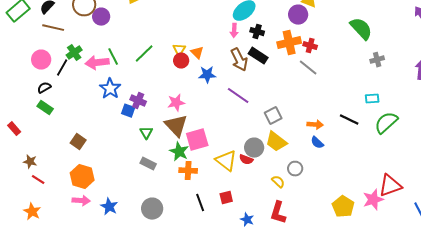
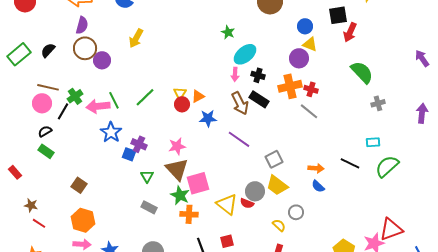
brown line: (53, 28) -> (48, 87), moved
orange triangle: (197, 53) -> (198, 96), turned 48

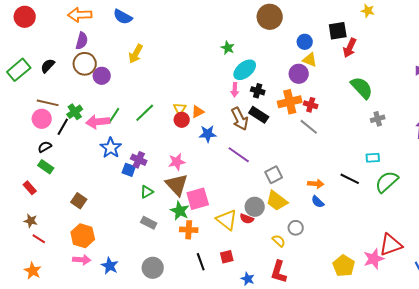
green line: (114, 100) -> (114, 116), turned 60
red rectangle: (15, 172) -> (30, 188), moved
green triangle: (147, 176) -> (147, 192), turned 32

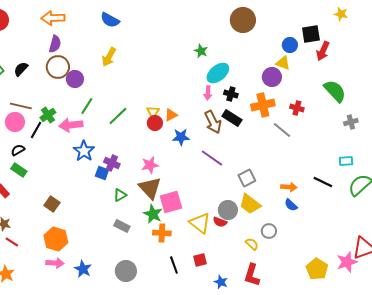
blue semicircle: (123, 17) -> (110, 20), moved
blue circle: (305, 42) -> (290, 45), moved
red cross: (311, 105) -> (297, 108), moved
green line: (114, 116) -> (87, 106), moved

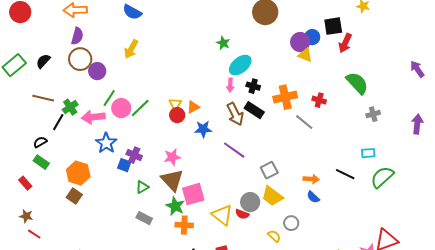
purple circle: (272, 77) -> (300, 42), moved
pink circle: (15, 122) -> (121, 108), moved
orange hexagon: (56, 239) -> (78, 173), moved

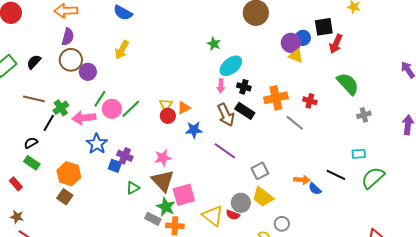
blue semicircle: (313, 197) -> (315, 189), moved
gray rectangle: (144, 218) -> (153, 219), moved

